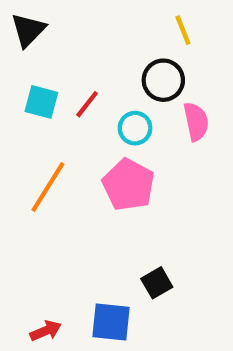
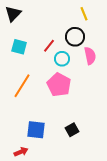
red line: (87, 104) -> (49, 46), moved
blue square: (111, 322) -> (36, 130), moved

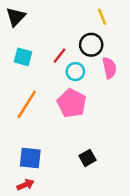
blue square: (36, 130) -> (30, 158), moved

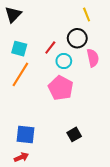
orange line: (27, 104) -> (20, 74), moved

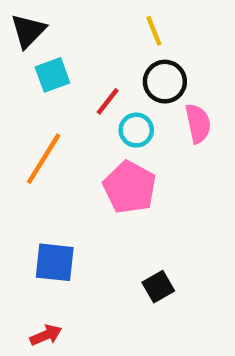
yellow line: (87, 14) -> (154, 31), moved
cyan square: (19, 49) -> (52, 75), moved, turned -35
blue square: (26, 134) -> (55, 262), moved

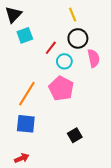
orange line: (44, 159) -> (27, 94), moved

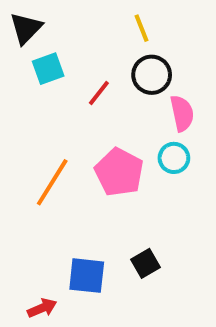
cyan circle: (64, 61) -> (174, 158), moved
blue square: (26, 124) -> (87, 276), moved

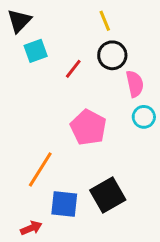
cyan circle: (174, 158) -> (144, 117), moved
orange line: (52, 182) -> (40, 169), moved
black square: (146, 263) -> (108, 195), size x1.6

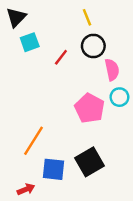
pink pentagon: (88, 127) -> (90, 108), moved

